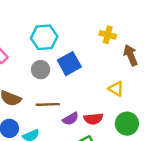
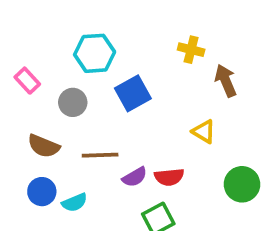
gray circle: (41, 70) -> (73, 102), moved
green circle: (127, 124) -> (242, 184), moved

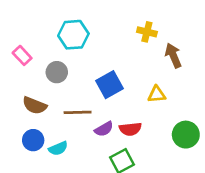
blue square: (133, 93) -> (109, 85), moved
yellow triangle: (204, 132) -> (157, 94), turned -36

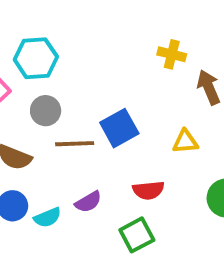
cyan hexagon: (73, 35) -> (36, 58), moved
brown line: (78, 112) -> (75, 144), moved
purple semicircle: (104, 129) -> (88, 202), moved

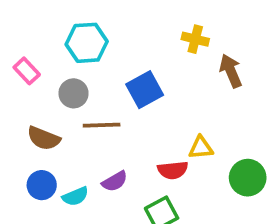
cyan hexagon: (36, 58) -> (87, 43), moved
blue square: (119, 128) -> (145, 90), moved
yellow triangle: (185, 142) -> (201, 148), moved

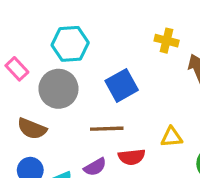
gray circle: (74, 93) -> (58, 89), size x1.5
brown line: (102, 125) -> (107, 129), moved
red semicircle: (173, 170) -> (132, 157), moved

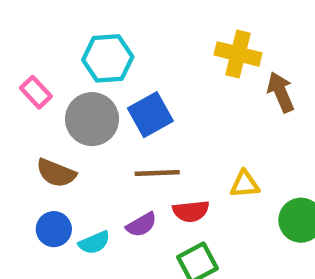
yellow cross: (167, 41) -> (238, 54), size x1.4
blue square: (122, 85) -> (150, 115), moved

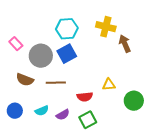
cyan hexagon: (108, 58) -> (67, 29), moved
brown line: (157, 173) -> (56, 83), moved
purple semicircle: (141, 225) -> (63, 115), moved
blue circle: (54, 229) -> (15, 111), moved

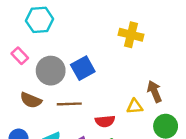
cyan hexagon: (67, 29) -> (40, 20), moved
brown arrow: (125, 44) -> (154, 92), moved

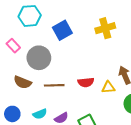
yellow cross: (131, 35) -> (105, 28), turned -30
blue square: (83, 68) -> (62, 30), moved
red semicircle: (105, 121) -> (86, 82), moved

